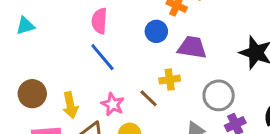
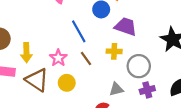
blue line: (102, 57) -> (79, 31), moved
yellow cross: (170, 80) -> (114, 51), moved

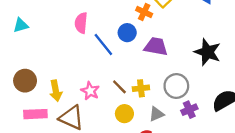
blue line: (79, 31) -> (103, 44), moved
yellow cross: (114, 51) -> (141, 88), moved
yellow circle: (67, 83) -> (124, 114), moved

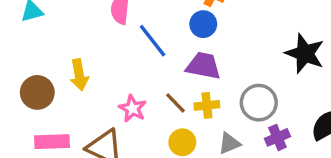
blue circle: (127, 33) -> (203, 24), moved
purple trapezoid: (156, 46) -> (203, 66), moved
yellow arrow: (56, 91) -> (79, 75), moved

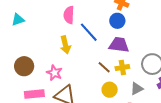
yellow arrow: (79, 75) -> (65, 45), moved
pink star: (132, 108) -> (54, 73), moved

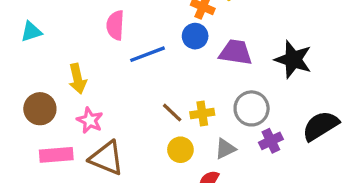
blue line: (89, 32) -> (148, 54), turned -70
yellow arrow: (65, 45) -> (78, 79), moved
purple trapezoid: (119, 45) -> (236, 52), moved

